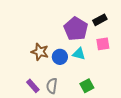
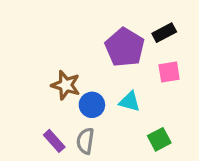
cyan triangle: (79, 54) -> (130, 102), moved
blue circle: (60, 57) -> (92, 105), moved
green square: (87, 86) -> (159, 139), moved

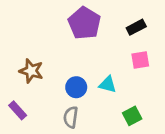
purple pentagon: (125, 47) -> (84, 23), moved
brown star: (66, 85) -> (31, 71), moved
purple rectangle: (54, 141) -> (18, 110), moved

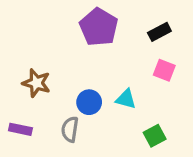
pink square: (140, 60) -> (164, 70), turned 30
purple rectangle: (18, 110) -> (20, 129), turned -36
gray semicircle: (71, 117) -> (70, 129), moved

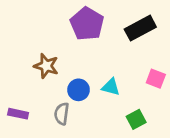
black rectangle: (159, 32) -> (140, 28), size x1.5
pink square: (164, 70) -> (156, 79), moved
brown star: (36, 83) -> (46, 66), moved

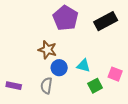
brown star: (46, 66) -> (47, 50), moved
pink square: (156, 79) -> (115, 74), moved
green square: (136, 119) -> (95, 86), moved

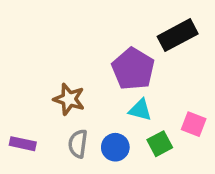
purple pentagon: (65, 18) -> (133, 69), moved
brown star: (47, 50) -> (69, 99), moved
blue circle: (59, 68) -> (115, 147), moved

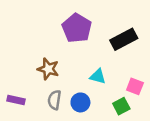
black rectangle: (178, 35) -> (124, 39), moved
purple pentagon: (133, 69) -> (77, 28), moved
green square: (160, 144) -> (121, 106), moved

